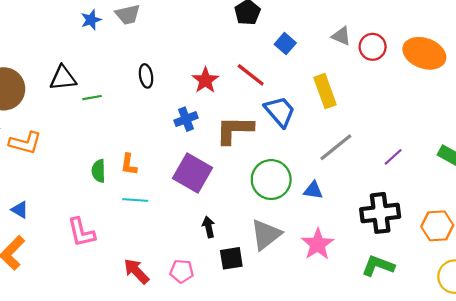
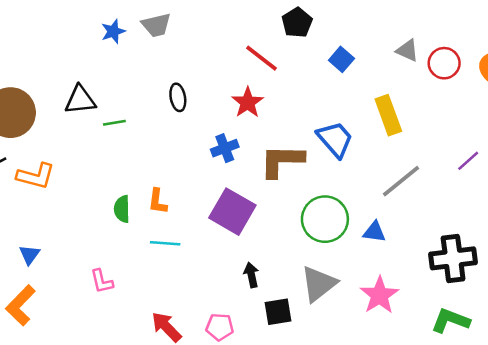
red line: (251, 75) -> (262, 58), moved
purple line: (393, 157) -> (468, 161), moved
blue triangle: (20, 210) -> (29, 255), turned 36
pink L-shape: (81, 232) -> (102, 281), size x0.7

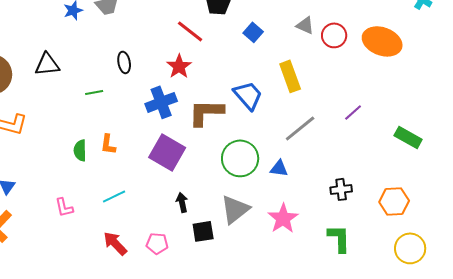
green line: (114, 123) -> (94, 92), moved
blue cross: (225, 148) -> (161, 102), size x1.4
cyan line: (165, 243) -> (114, 196), moved, turned -30
black cross: (453, 258) -> (341, 189), size x0.6
green L-shape: (450, 321) -> (339, 238), turned 68

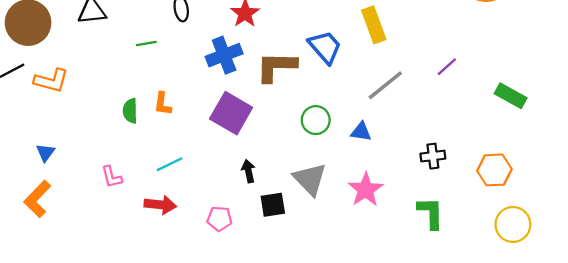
green circle: (240, 158) -> (316, 120), size x0.7
gray triangle: (235, 209) -> (310, 179), turned -36
red arrow: (115, 243) -> (160, 205), moved, turned 140

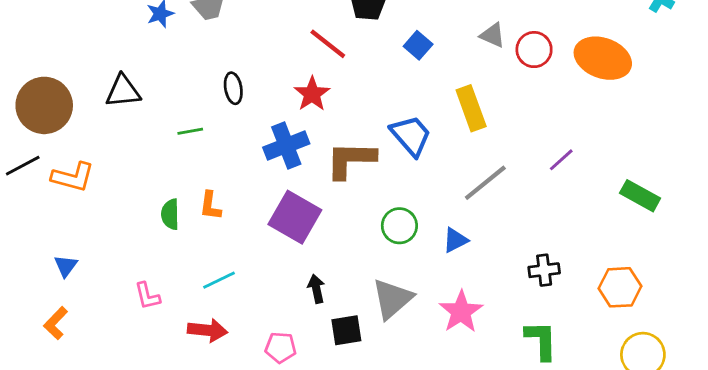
blue triangle: (361, 132) -> (455, 240), turned -35
gray triangle: (310, 179) -> (392, 299), turned 33
orange L-shape: (37, 199) -> (56, 323), size x0.7

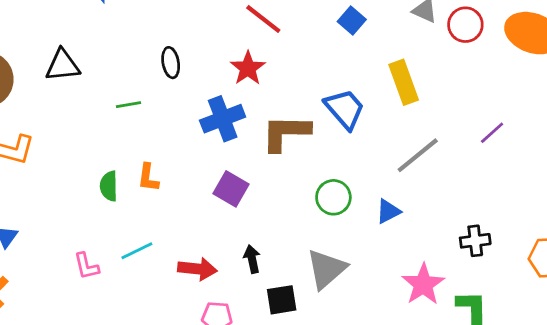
purple square: (295, 217) -> (231, 189), size x0.7
cyan line: (219, 280) -> (137, 251), moved
pink star: (461, 312) -> (423, 284), moved
red arrow: (207, 330) -> (197, 269), moved

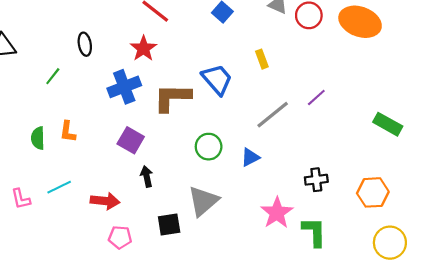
yellow rectangle: (404, 82) -> (262, 59), size x0.6
green line: (129, 105) -> (53, 76), turned -42
purple line: (492, 133) -> (316, 98), moved
black arrow: (252, 259) -> (147, 176), moved

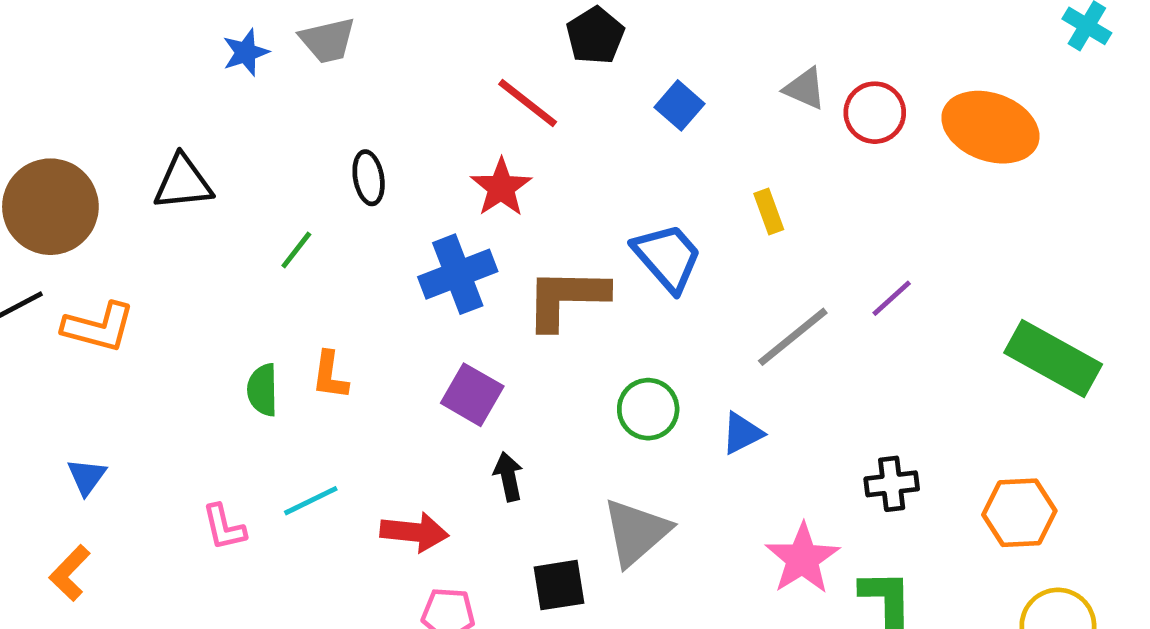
green rectangle: (388, 124) -> (1053, 359), size x1.4

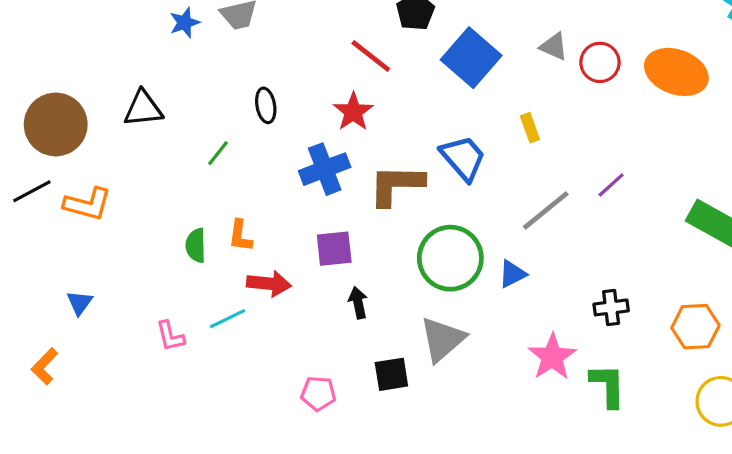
blue square: (680, 105) -> (471, 58), size x1.8
purple square: (472, 395) -> (334, 249), turned -36
green circle: (648, 409) -> (450, 258), size x1.6
red arrow: (414, 532) -> (269, 284), moved
orange L-shape: (70, 573) -> (45, 366), moved

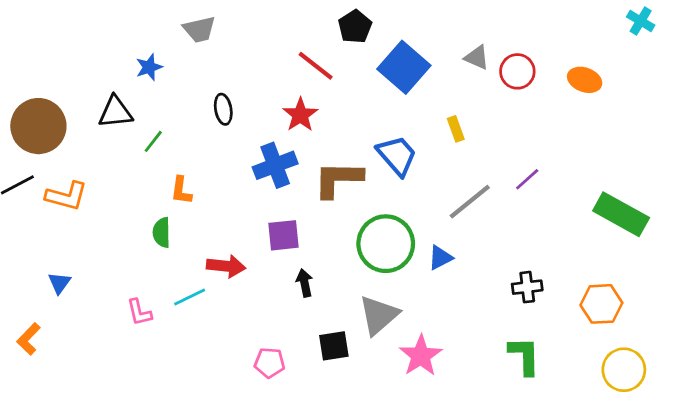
blue star: (185, 23) -> (149, 67), moved
orange ellipse: (676, 72) -> (585, 80), size x0.6
green line: (218, 153) -> (153, 141), moved
orange L-shape: (240, 236) -> (181, 190), moved
pink star: (552, 357) -> (421, 356), moved

